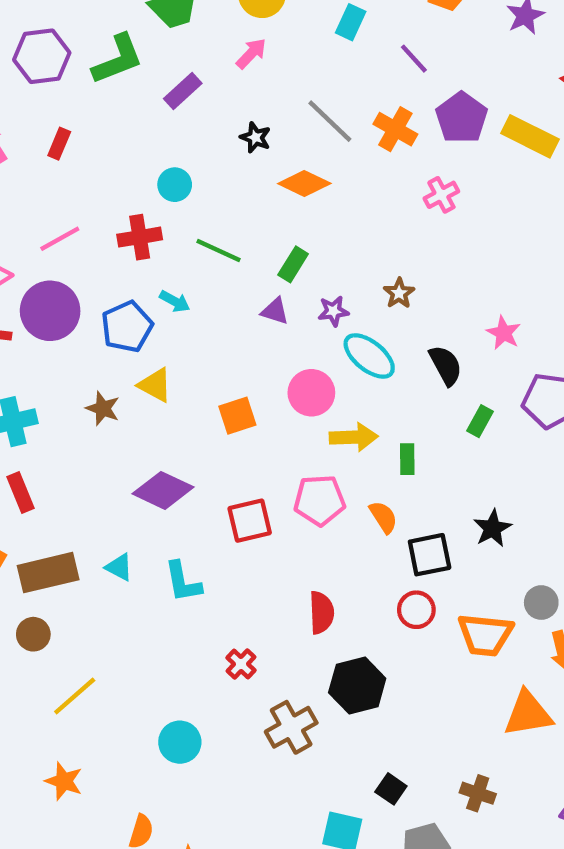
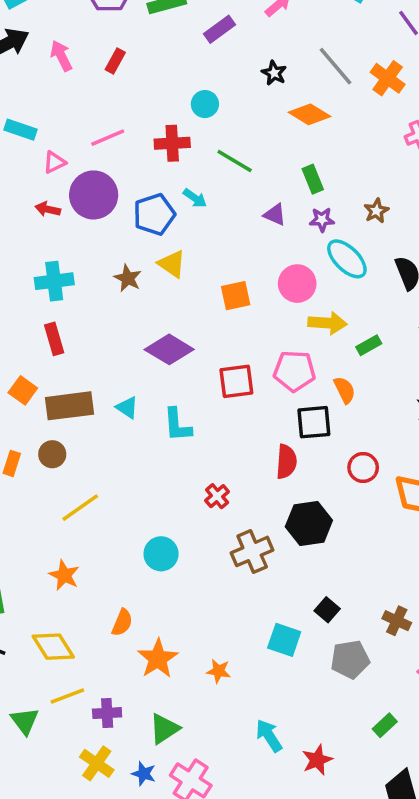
green rectangle: (293, 264) -> (313, 179), moved, turned -60
green rectangle: (407, 459) -> (369, 345), turned 55
black square: (430, 555) -> (314, 422), moved

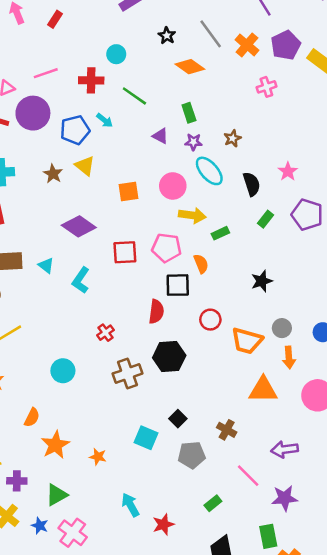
cyan L-shape: (177, 425) -> (81, 280), turned 35

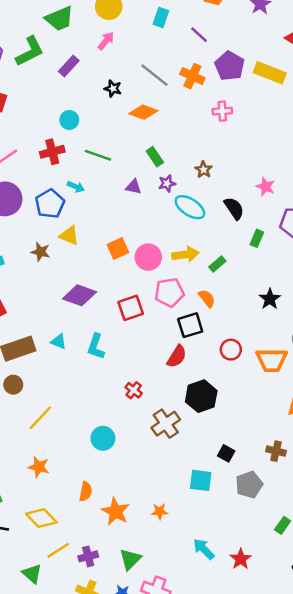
pink cross: (266, 87) -> (222, 111), turned 30
pink circle: (173, 186) -> (148, 257), moved
red semicircle: (156, 312) -> (177, 356), turned 40

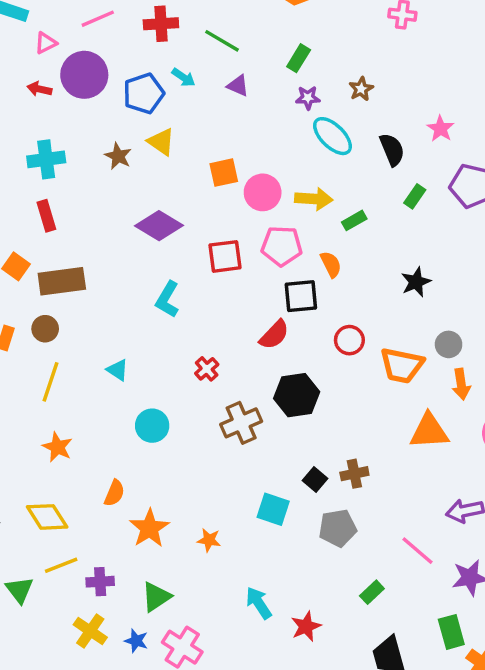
green rectangle: (155, 157) -> (299, 58), turned 54
purple triangle: (134, 187) -> (238, 86), moved
cyan triangle: (59, 342) -> (118, 370), moved
yellow line: (40, 418) -> (51, 382), moved, turned -36
brown cross: (276, 451) -> (354, 474), moved, turned -36

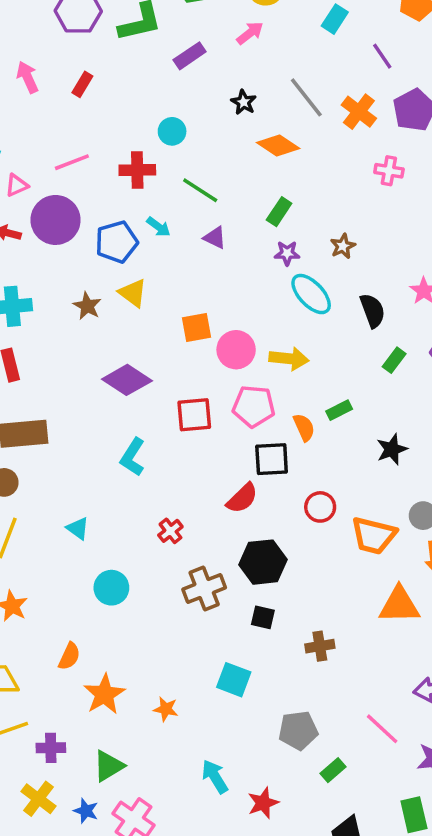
green rectangle: (354, 220) -> (339, 410), moved
black square: (315, 480) -> (263, 617), moved, turned -30
gray pentagon: (338, 528) -> (298, 730), moved

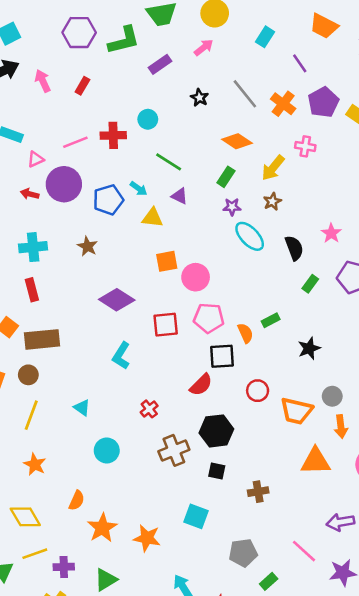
orange diamond: (278, 146) -> (237, 141), moved
red cross: (137, 170) -> (113, 135), moved
yellow triangle: (133, 293) -> (152, 218), moved, turned -30
yellow arrow: (289, 359) -> (273, 168), moved, turned 124
orange star: (166, 709) -> (147, 538), size x1.5

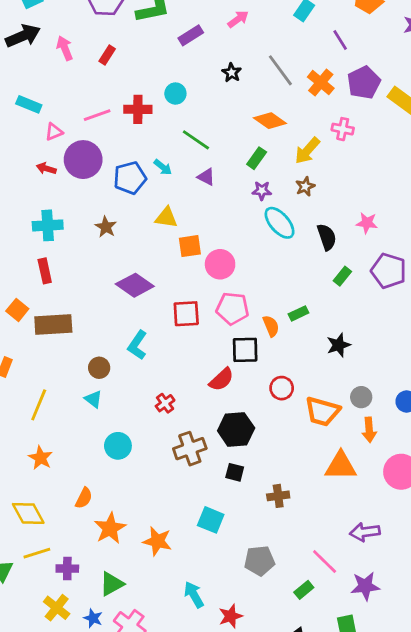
yellow triangle: (152, 218) -> (166, 217), moved
pink star: (331, 233) -> (367, 223), turned -30
brown circle: (28, 375) -> (99, 368), moved
green rectangle: (269, 581) -> (304, 590), moved

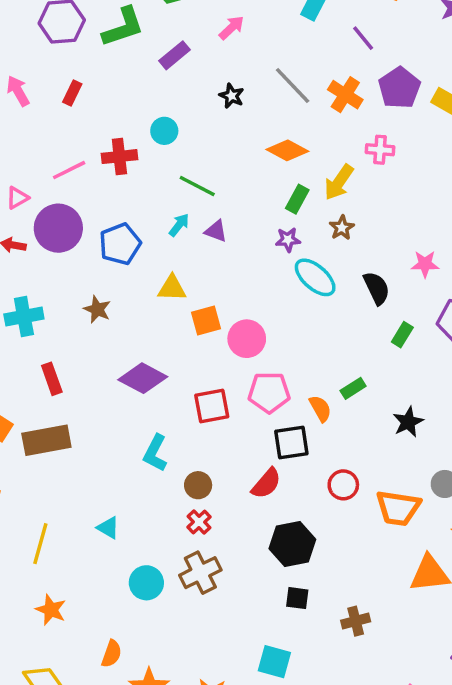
green rectangle: (257, 158) -> (297, 199), moved
cyan arrow: (163, 167) -> (179, 225), moved, turned -84
red rectangle: (45, 271) -> (52, 379), moved
brown circle: (99, 368) -> (198, 485), moved
brown cross: (190, 449) -> (200, 573), moved

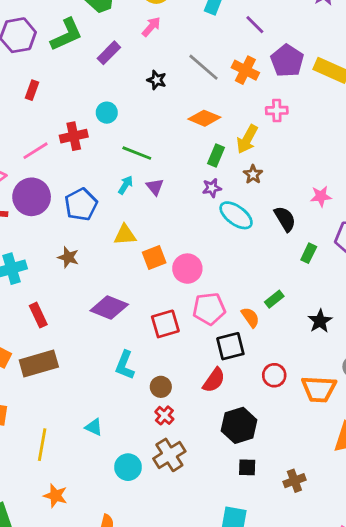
purple triangle: (216, 231) -> (155, 187), turned 36

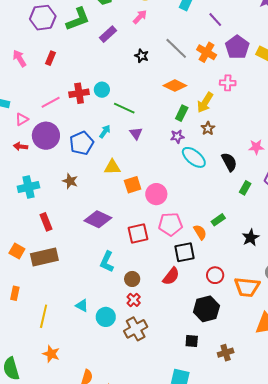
cyan circle: (107, 113) -> (102, 90), moved
cyan arrow: (126, 185) -> (105, 132), moved
black hexagon: (239, 425) -> (206, 309), moved
cyan circle: (128, 467) -> (106, 317), moved

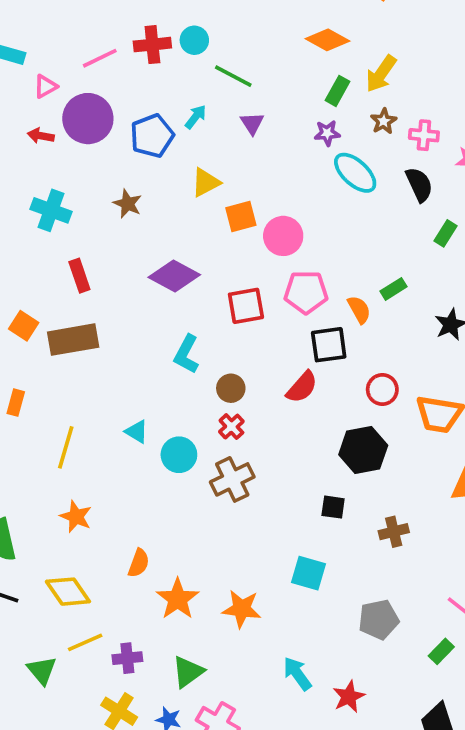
pink cross: (228, 83) -> (424, 135), moved
yellow triangle: (112, 167) -> (206, 182), turned -30
cyan cross: (28, 187) -> (51, 210), turned 30

